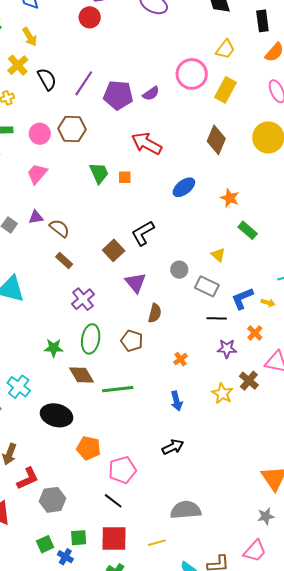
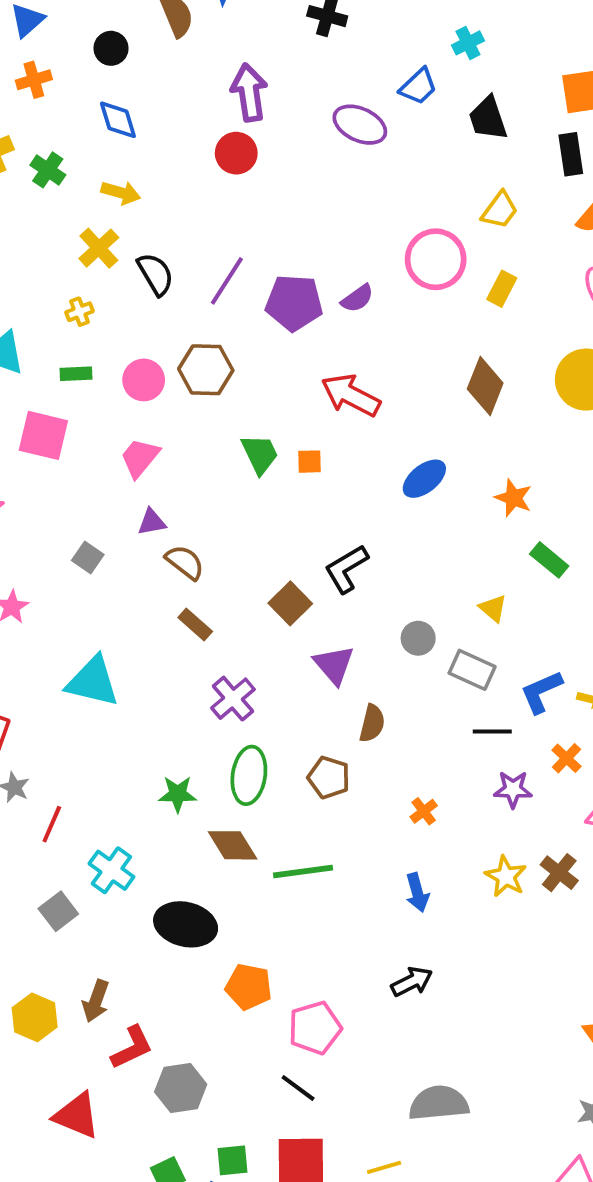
yellow arrow: (30, 37) -> (121, 193), turned -42
yellow rectangle: (226, 90) -> (502, 289), size x0.7
purple triangle: (36, 217) -> (152, 522), moved
brown cross: (249, 381) -> (559, 873), moved

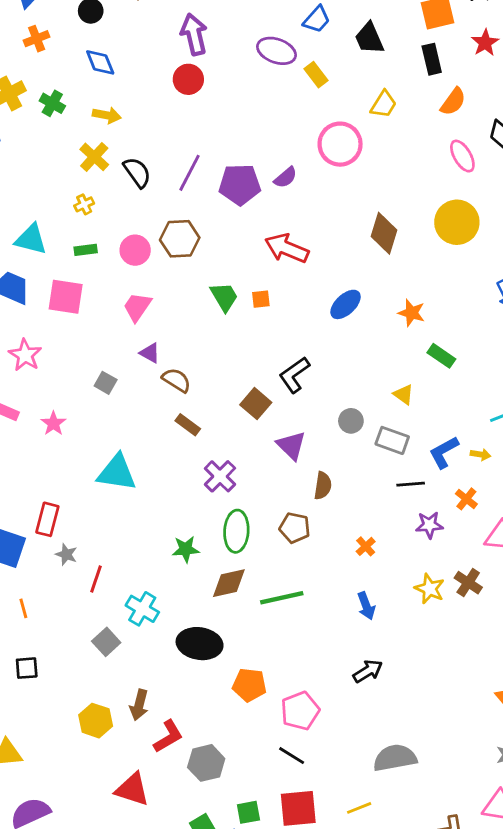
yellow rectangle: (502, 289) -> (316, 75), moved, turned -60
purple triangle: (152, 522) -> (150, 353), turned 45
brown diamond: (233, 845) -> (229, 583), turned -66

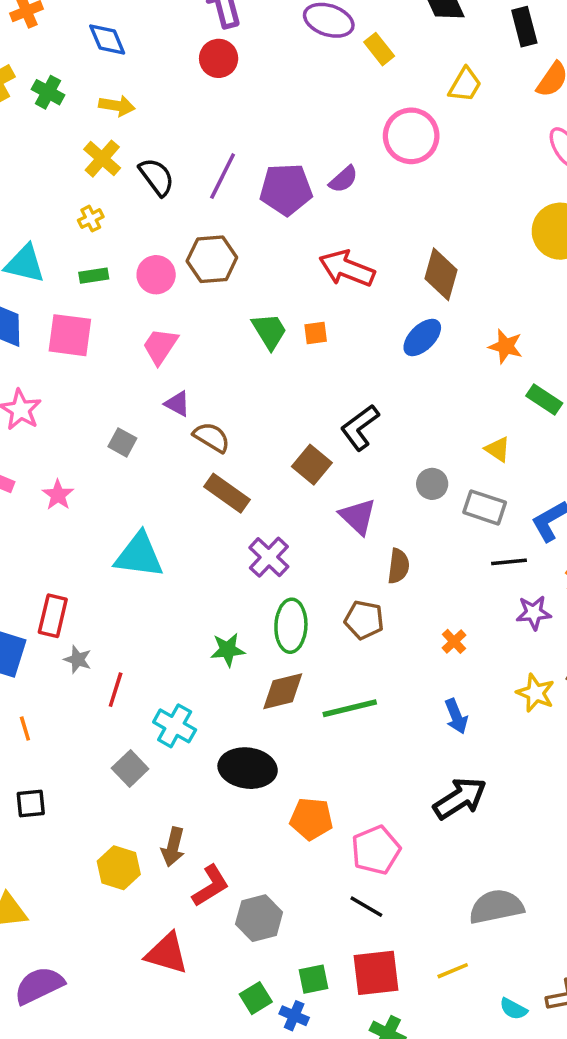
brown diamond: (384, 233) -> (441, 274), moved
brown rectangle: (188, 425) -> (227, 493), size x1.4
black arrow: (368, 671) -> (460, 798), size x1.4

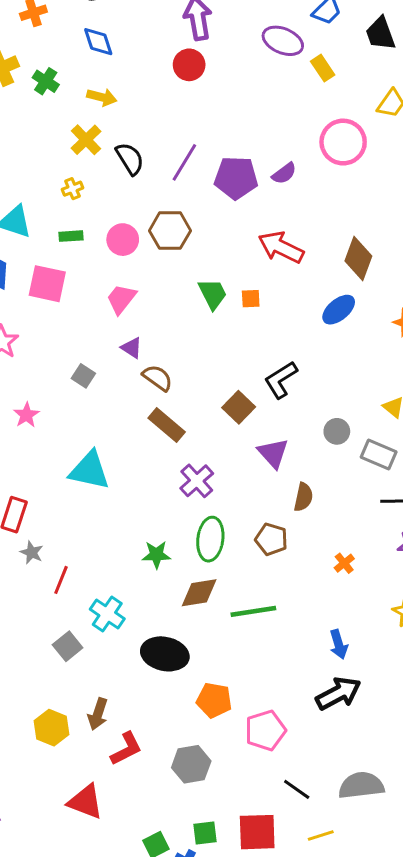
blue arrow: (456, 716) -> (339, 644), moved
black line: (366, 907) -> (297, 789), moved
gray hexagon: (259, 918) -> (191, 764), moved

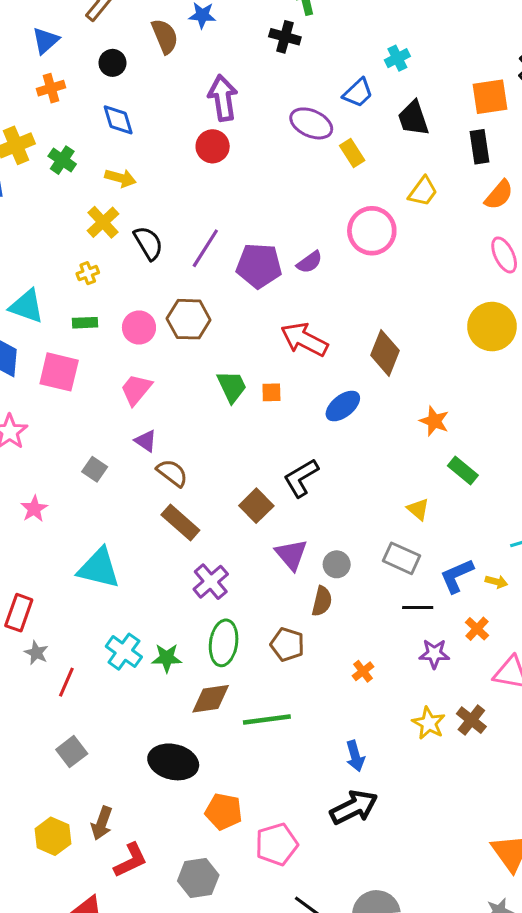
blue ellipse: (339, 310) -> (343, 406), moved
gray circle: (337, 431) -> (337, 564), moved
cyan cross: (107, 614) -> (124, 652), moved

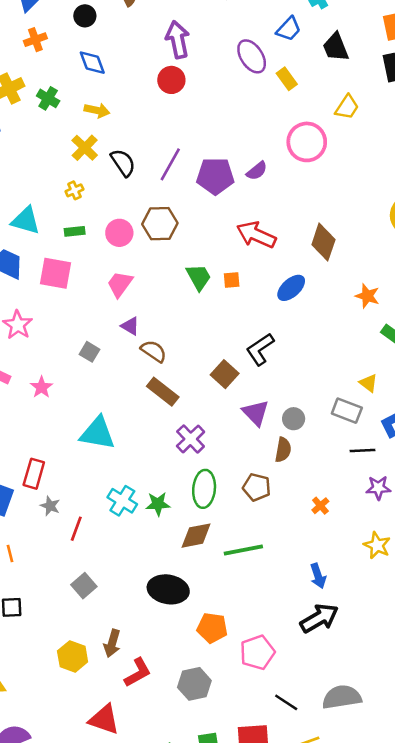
purple ellipse: (311, 123) -> (252, 56), turned 36
yellow triangle: (418, 509) -> (368, 383), moved

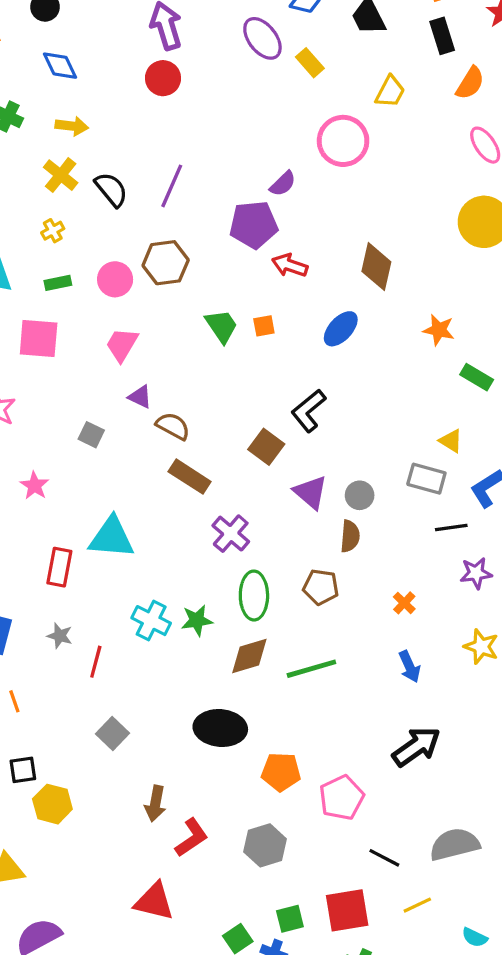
purple pentagon: (215, 176) -> (254, 225), moved
red arrow: (256, 235) -> (290, 265), size x0.7
red rectangle: (34, 474) -> (59, 567), moved
blue arrow: (318, 576) -> (409, 667), moved
yellow hexagon: (73, 656) -> (52, 804), moved

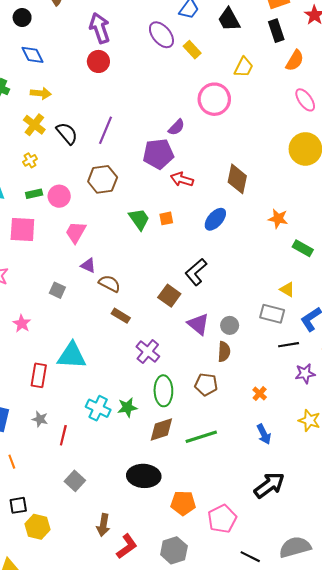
pink circle: (115, 279) -> (59, 196), moved
brown rectangle: (190, 477) -> (121, 316), size x0.7

